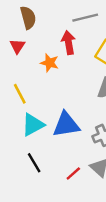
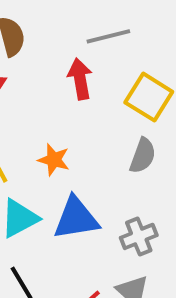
orange star: (50, 63) -> (54, 160), moved

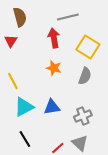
orange star: (54, 160) -> (54, 68), moved
blue triangle: (76, 218) -> (52, 107), size x0.7

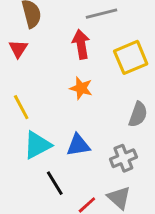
yellow square: (88, 47) -> (131, 57), turned 35
gray semicircle: (85, 76) -> (138, 114), moved
black line: (25, 139) -> (55, 183), moved

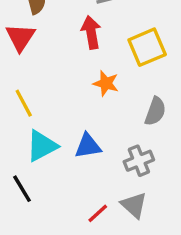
red triangle: (18, 49) -> (20, 37), size x1.4
orange star: (81, 88) -> (106, 83), moved
black line: (55, 183) -> (22, 189), moved

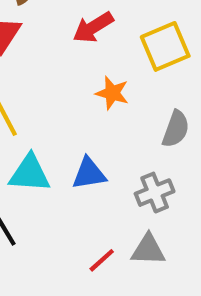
red arrow: (91, 32) -> (93, 27), turned -112
cyan triangle: (42, 146) -> (30, 173), turned 32
gray triangle: (134, 205) -> (148, 250), turned -40

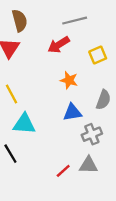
yellow square: (165, 46) -> (98, 55), size x0.7
blue triangle: (89, 173) -> (72, 112), moved

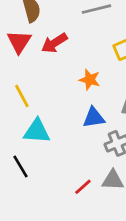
red arrow: (59, 45) -> (54, 43), moved

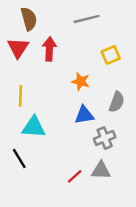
red arrow: (54, 43) -> (49, 49), turned 125
yellow line: (22, 96) -> (20, 96), turned 30

